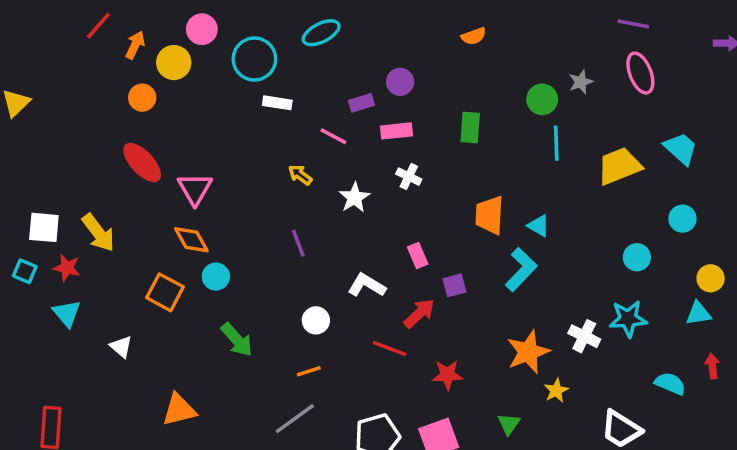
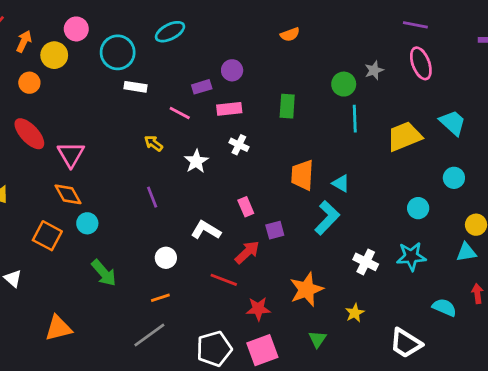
white cross: (584, 336) -> (366, 262), moved
orange star: (528, 352) -> (306, 289), moved
red star: (447, 375) -> (258, 309), moved

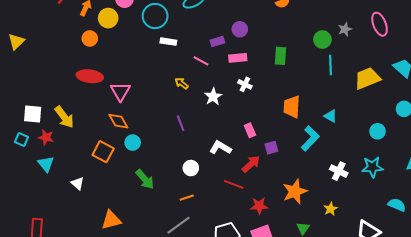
red ellipse: (29, 134) -> (90, 76), turned -40
cyan triangle: (341, 183) -> (331, 116), moved

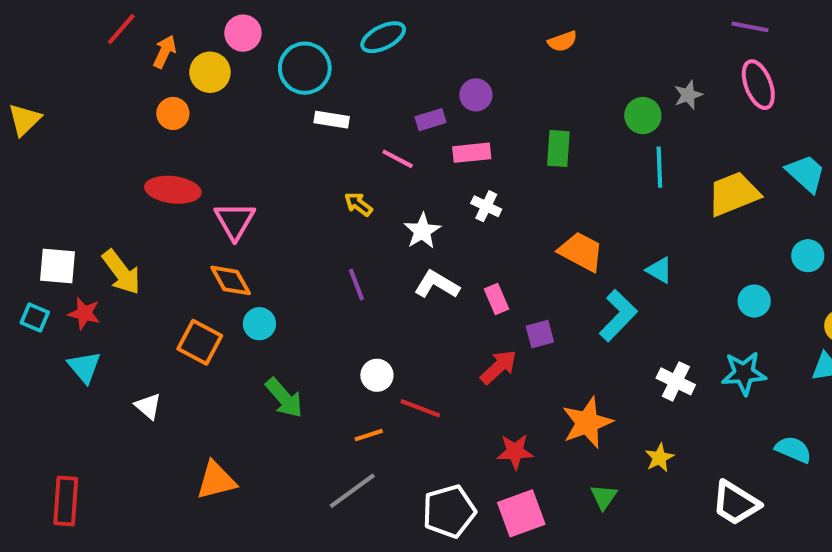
orange trapezoid: (292, 107) -> (581, 252), turned 115
white L-shape: (220, 148) -> (437, 285), moved
red line: (234, 184) -> (420, 408), moved

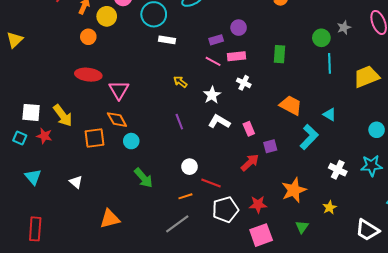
pink line: (398, 159) -> (213, 61), moved
orange square: (200, 342) -> (94, 138), moved, turned -35
cyan triangle: (84, 367) -> (33, 177), moved
white pentagon: (449, 511) -> (225, 210), moved

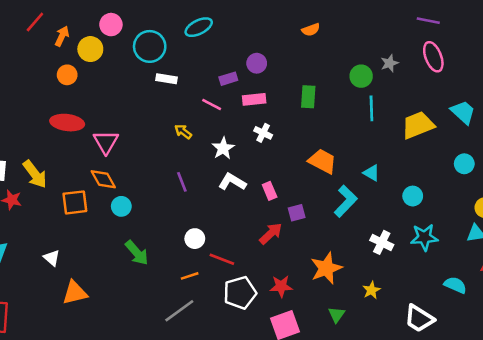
pink line: (213, 61) -> (212, 104), moved
cyan circle: (377, 130) -> (413, 196), moved
orange triangle: (110, 219) -> (75, 293), moved

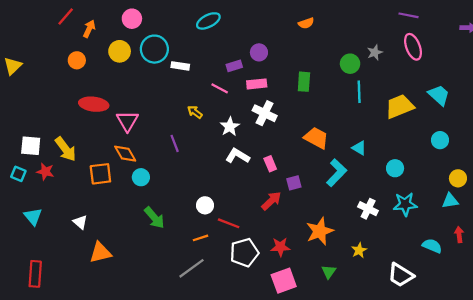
cyan circle: (150, 46) -> (154, 49), moved
yellow circle: (90, 49) -> (120, 51), moved
orange circle: (67, 75) -> (77, 60), moved
white cross: (263, 133) -> (265, 113), size x1.5
purple line: (182, 182) -> (175, 143), moved

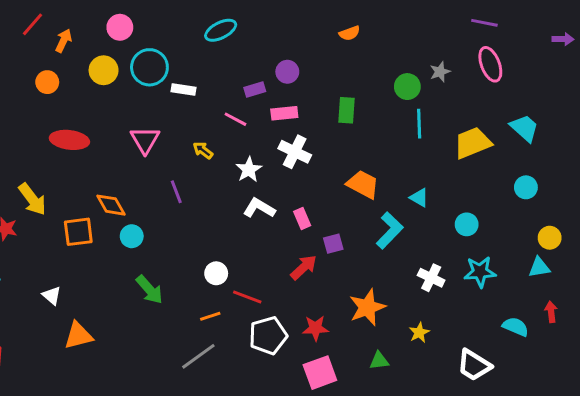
pink triangle: (127, 121) -> (145, 140), moved
green triangle: (329, 272) -> (379, 361), turned 48

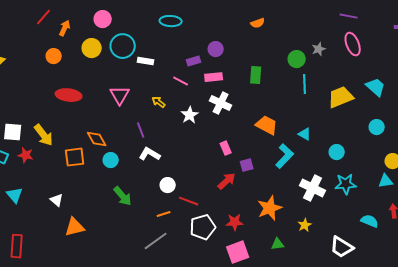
cyan ellipse: (221, 30) -> (171, 21), turned 30
white L-shape: (259, 208) -> (150, 154), moved
white cross: (431, 278) -> (313, 188), size x1.4

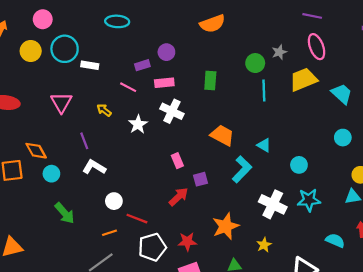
orange semicircle: (258, 23) -> (212, 24), size x1.6
yellow trapezoid: (341, 97) -> (303, 79), moved

